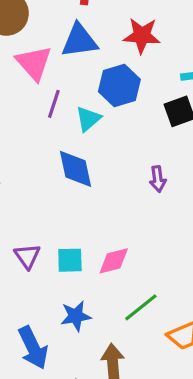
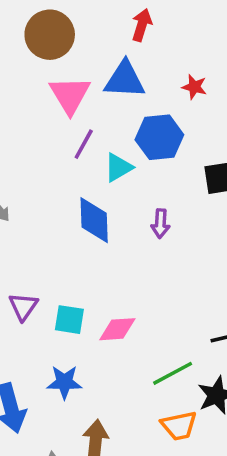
red star: (142, 36) -> (194, 87), size x0.6
purple arrow: (158, 179) -> (160, 224), moved
green line: (141, 307) -> (173, 373), moved

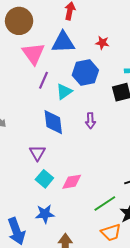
purple triangle: (23, 306) -> (37, 153), moved
cyan square: (69, 320) -> (44, 179), turned 36

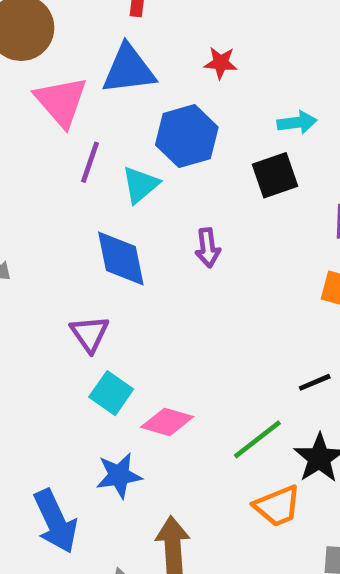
pink diamond: (72, 182) -> (167, 422), moved, turned 30

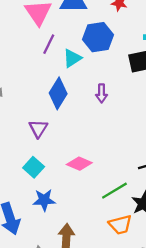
blue diamond: (121, 258) -> (58, 93), turned 36
cyan square: (111, 393) -> (34, 167), moved
pink diamond: (167, 422) -> (79, 164), moved

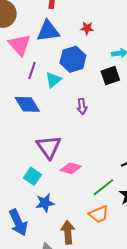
blue diamond: (58, 93) -> (27, 104), moved, turned -56
purple triangle: (38, 129) -> (49, 147), moved, size x1.5
orange trapezoid: (120, 225) -> (99, 214), moved

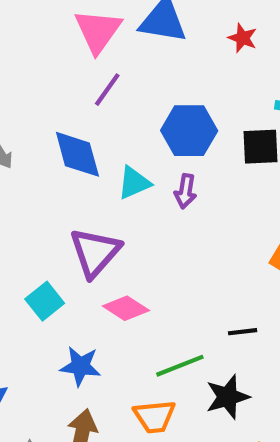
blue hexagon: (73, 59) -> (189, 131), moved
cyan triangle: (53, 80) -> (134, 183), moved
blue star: (45, 203) -> (80, 366), moved

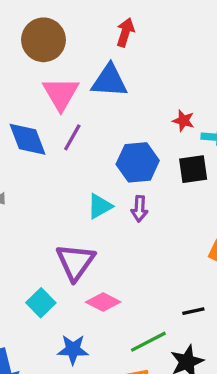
red star: (243, 38) -> (183, 121), moved
blue diamond: (77, 154) -> (28, 139), moved

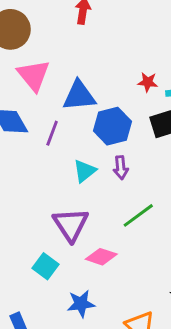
blue triangle: (109, 81) -> (79, 96), moved
purple line: (72, 137) -> (52, 133), moved
green line: (148, 342) -> (138, 215), moved

